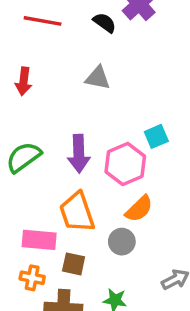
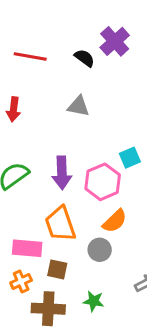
orange cross: (32, 278) -> (21, 281), turned -35

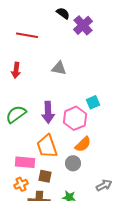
black semicircle: (85, 58) -> (63, 13), moved

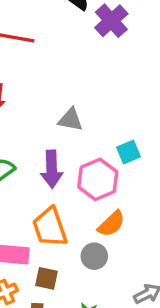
gray triangle: (59, 68) -> (70, 120), moved

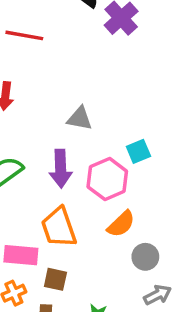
gray circle: (94, 256) -> (145, 257), moved

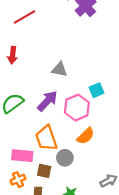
red line: (24, 35) -> (24, 17), turned -40
purple arrow: (61, 169) -> (47, 101), turned -135
gray circle: (145, 257) -> (65, 158), moved

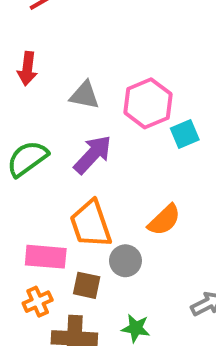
gray triangle: (59, 69) -> (85, 95), moved
pink hexagon: (77, 108) -> (148, 103), moved

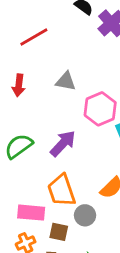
gray triangle: (85, 95) -> (66, 81), moved

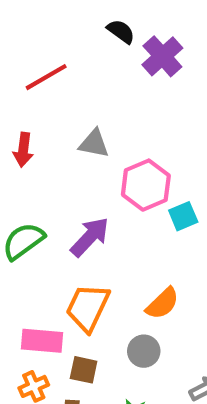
orange trapezoid: (62, 190) -> (88, 308), turned 44
gray circle: (85, 215) -> (144, 351), moved

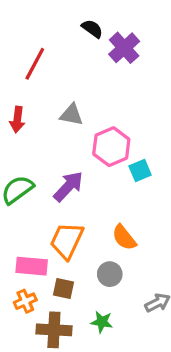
red line: (46, 77) -> (35, 64), turned -32
orange semicircle: (162, 303) -> (124, 237), turned 96

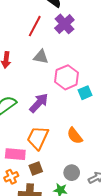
purple cross: (124, 48) -> (64, 24), moved
red line: (35, 64) -> (35, 26), moved
gray circle: (110, 274) -> (72, 173), moved
brown square: (64, 288) -> (36, 169), turned -32

